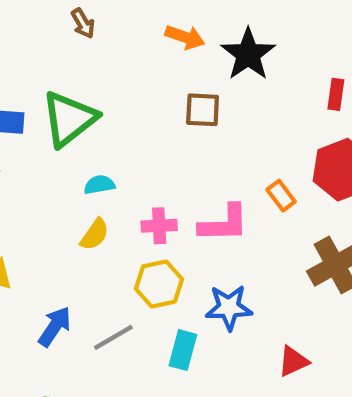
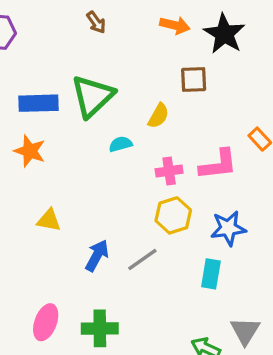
yellow semicircle: (95, 234) -> (158, 116), moved
cyan rectangle: (183, 350) -> (211, 274), moved

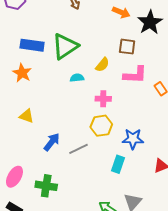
pink L-shape: (218, 165) -> (135, 75), moved

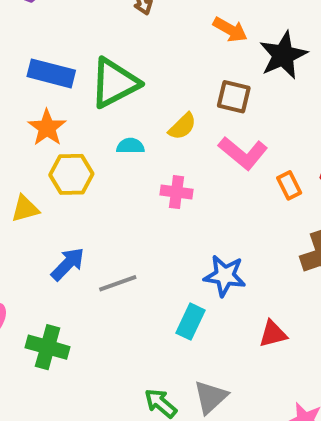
orange star: (22, 73) -> (47, 128), moved
pink L-shape: (135, 75) -> (243, 153), turned 30
yellow triangle: (27, 116) -> (25, 209), turned -42
yellow hexagon: (101, 126) -> (71, 174), moved

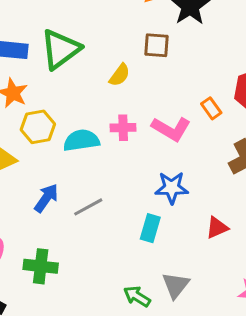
cyan semicircle: (130, 146) -> (81, 140), moved, size x1.6
pink L-shape: (243, 153) -> (171, 129), moved

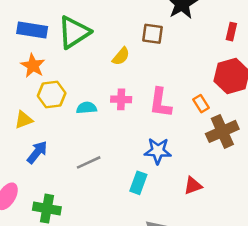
orange rectangle: (211, 108) -> (201, 104), moved
pink L-shape: (171, 129) -> (160, 103), turned 64
cyan semicircle: (81, 140) -> (86, 108), size x0.7
blue arrow: (46, 198) -> (37, 152), moved

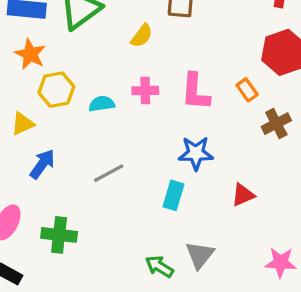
brown cross: (222, 131) -> (276, 124), size x0.7

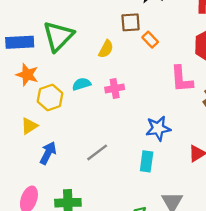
orange rectangle: (247, 90) -> (150, 40), moved
pink L-shape: (195, 92) -> (182, 79), moved
cyan semicircle: (102, 104) -> (82, 84), moved

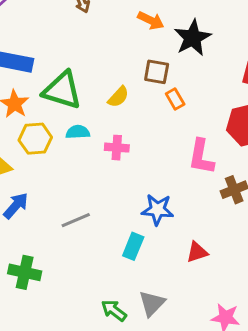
green triangle: (58, 36) -> (62, 90), moved, turned 48

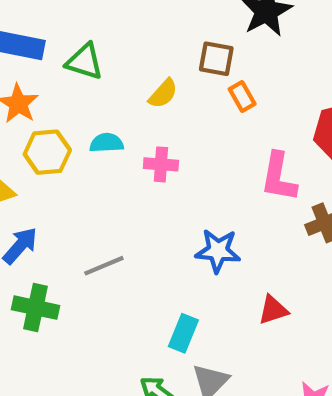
green triangle: (62, 90) -> (85, 62), moved, size x0.7
cyan rectangle: (133, 246) -> (183, 333), moved
green cross: (25, 272) -> (36, 308), moved

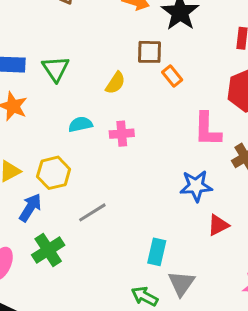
green triangle: (85, 62) -> (56, 69), turned 48
yellow hexagon: (47, 152) -> (54, 173), moved
blue star: (218, 251) -> (196, 186), moved
green cross: (36, 308) -> (48, 250), turned -36

